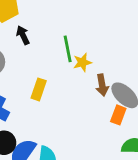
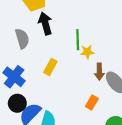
black arrow: (23, 35) -> (45, 24), size x1.5
orange rectangle: (118, 115) -> (92, 103), moved

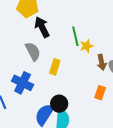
gray semicircle: (22, 39) -> (33, 51), moved
black circle: (17, 103) -> (59, 104), moved

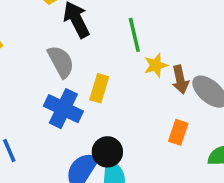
yellow star: (87, 46) -> (156, 65), moved
blue cross: (22, 83) -> (63, 109), moved

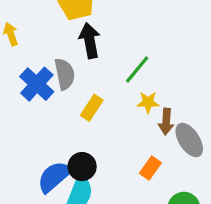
green line: (134, 35) -> (137, 69), turned 36
blue cross: (63, 109) -> (37, 84), moved

